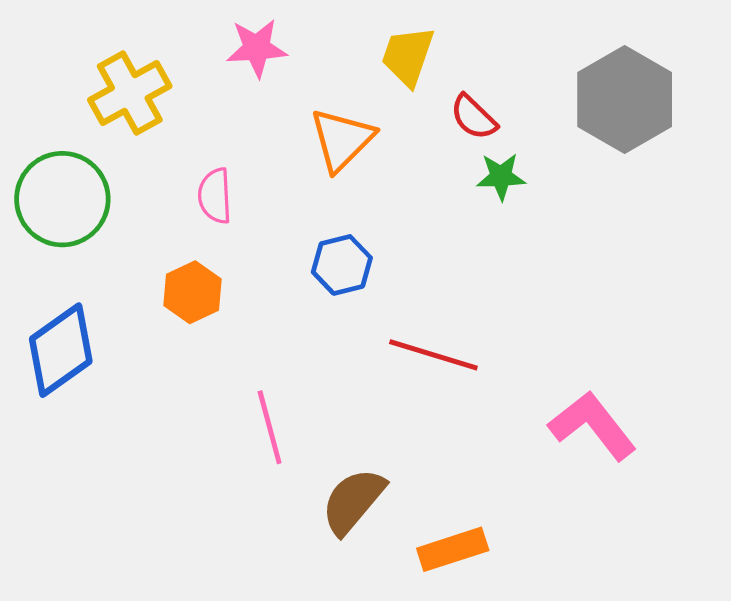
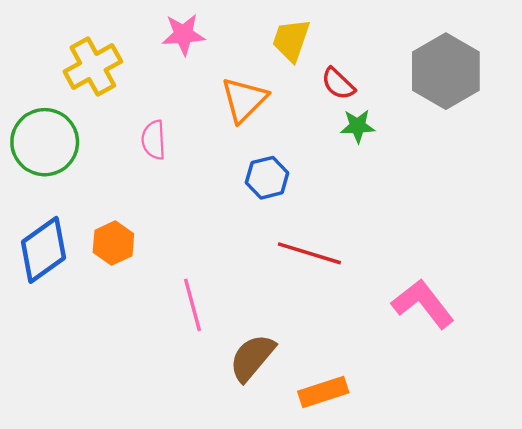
blue hexagon: (342, 265) -> (267, 178), moved
orange hexagon: (192, 292) -> (113, 243), moved

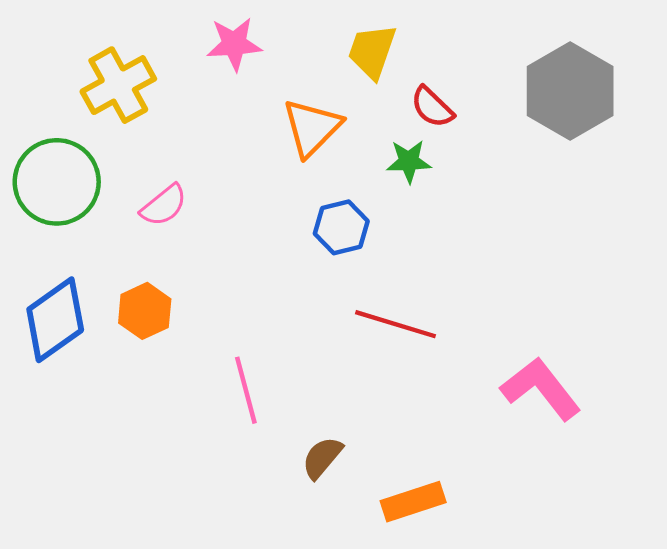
green star: (358, 126) -> (409, 161), moved
pink semicircle: (154, 140) -> (164, 205), moved, turned -126
brown semicircle: (252, 358) -> (322, 458), size x0.7

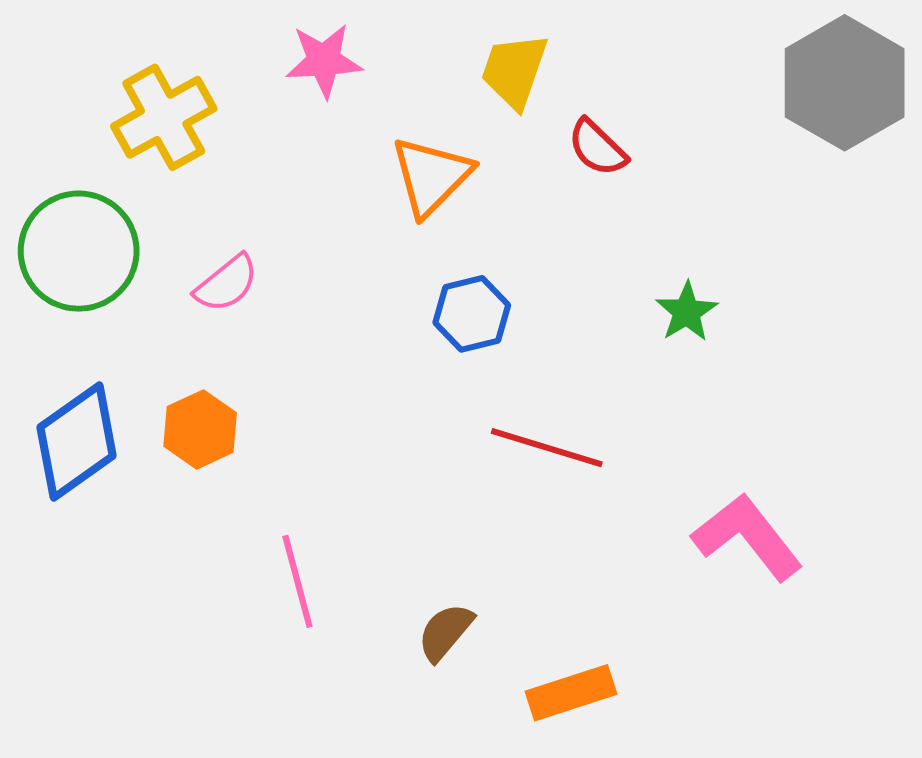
gray hexagon: (570, 91) -> (845, 83), moved
green star: (409, 161) -> (687, 312), moved, turned -30
pink line: (246, 390) -> (297, 581), moved

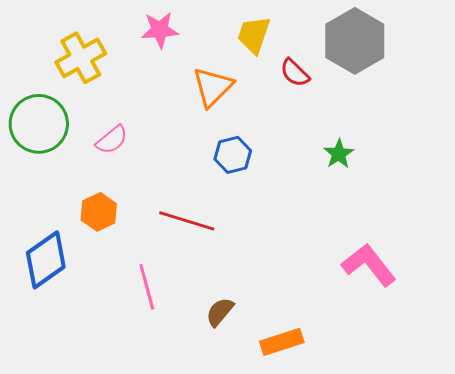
gray hexagon: (845, 83) -> (355, 41), moved
blue diamond: (77, 442) -> (46, 260), moved
red line: (547, 448) -> (187, 221), moved

